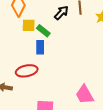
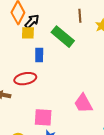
black arrow: (61, 13) -> (32, 21), moved
green rectangle: (43, 31) -> (63, 37), moved, size x1.6

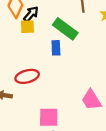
blue rectangle: (39, 55) -> (56, 48), moved

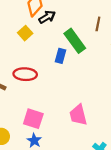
yellow square: (27, 27) -> (25, 33), moved, turned 32

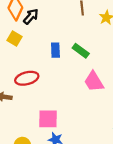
green rectangle: (75, 41) -> (81, 51), moved, size x0.7
pink trapezoid: (78, 115) -> (94, 82), moved

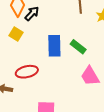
blue rectangle: (55, 50) -> (54, 46), size x1.5

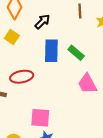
black arrow: (32, 14) -> (42, 22), moved

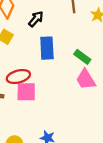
green rectangle: (76, 53) -> (82, 57), moved
pink square: (40, 118) -> (26, 92), moved

